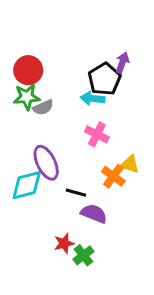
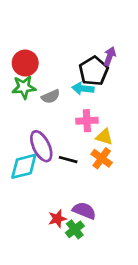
gray semicircle: (43, 107) -> (51, 97), moved
pink cross: (97, 134) -> (87, 121), turned -30
yellow triangle: (130, 164) -> (104, 137), moved
black line: (76, 193) -> (68, 160), moved
purple semicircle: (94, 214) -> (84, 211), moved

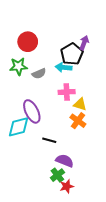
red circle: (25, 63) -> (28, 42), moved
black line: (68, 160) -> (49, 140), moved
red star: (57, 219) -> (67, 186), moved

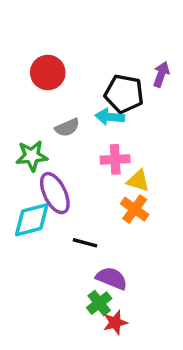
purple arrow: (84, 43) -> (161, 74), moved
black pentagon: (72, 54) -> (124, 94), turned -30
green star: (18, 66) -> (32, 156), moved

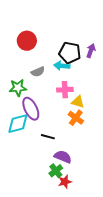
purple arrow: (161, 74) -> (91, 51), moved

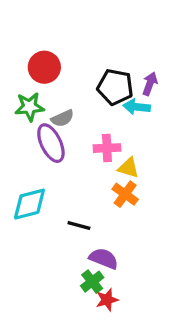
cyan arrow: (62, 66) -> (137, 107), moved
green star: (18, 88) -> (29, 107), moved
purple ellipse: (31, 109) -> (51, 143), moved

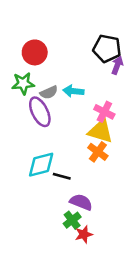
black pentagon: (115, 87) -> (107, 49), moved
cyan arrow: (137, 107) -> (73, 91), moved
pink cross: (107, 148) -> (104, 112), moved, turned 30
yellow triangle: (128, 168) -> (100, 131), size x1.5
cyan diamond: (29, 204) -> (41, 165), moved

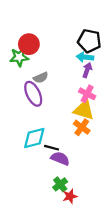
purple arrow: (117, 65) -> (87, 70), moved
green star: (23, 83) -> (19, 57), moved
cyan arrow: (73, 91) -> (85, 57), moved
purple semicircle: (81, 202) -> (60, 159), moved

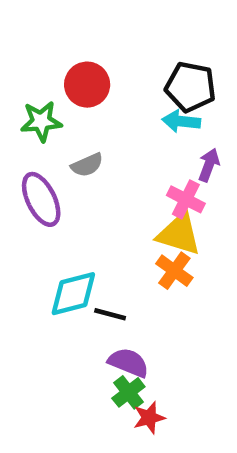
red circle: (29, 44) -> (87, 85), moved
purple arrow: (87, 70) -> (209, 165), moved
purple ellipse: (33, 94) -> (41, 199), moved
purple semicircle: (60, 159) -> (128, 363), moved

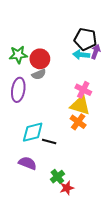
red circle: (87, 85) -> (40, 59), moved
purple arrow: (209, 165) -> (96, 52), moved
purple ellipse: (41, 199) -> (18, 90), turned 35
purple semicircle: (128, 363) -> (28, 163), moved

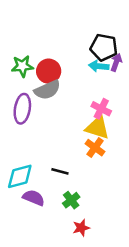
gray semicircle: (39, 74) -> (47, 90), size x1.5
cyan diamond: (33, 132) -> (20, 176), moved
green cross: (57, 177) -> (71, 200), moved

